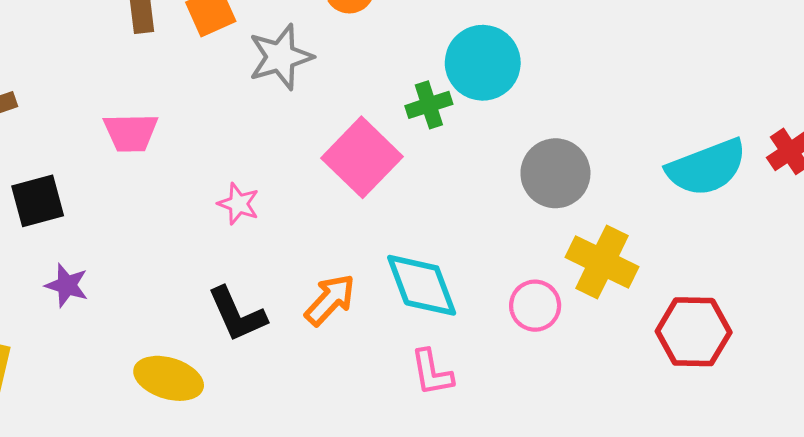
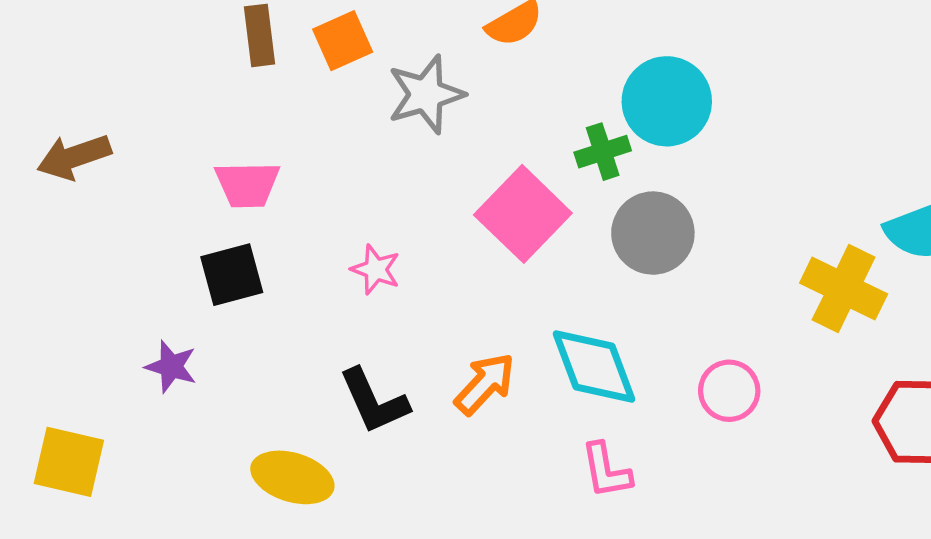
gray circle: (555, 173) -> (653, 233), moved
black square: (38, 201) -> (232, 275), moved
yellow cross: (602, 262) -> (844, 288), moved

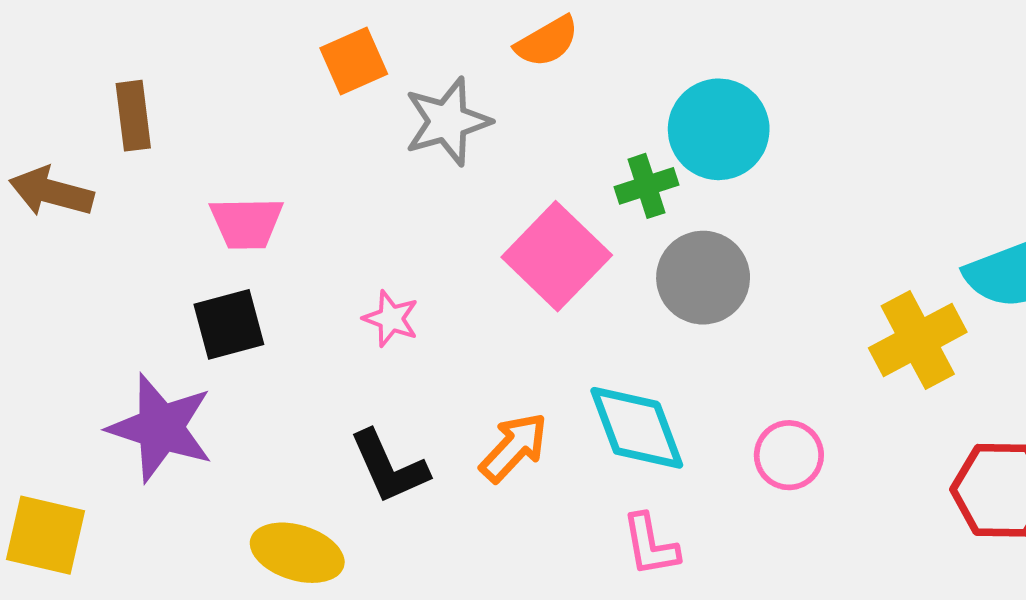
brown rectangle: (259, 35) -> (133, 116), moved
brown arrow: (74, 157) -> (51, 192), turned 34
yellow cross: (844, 288) -> (918, 340), turned 36
purple star: (171, 366) -> (161, 428), size x1.8

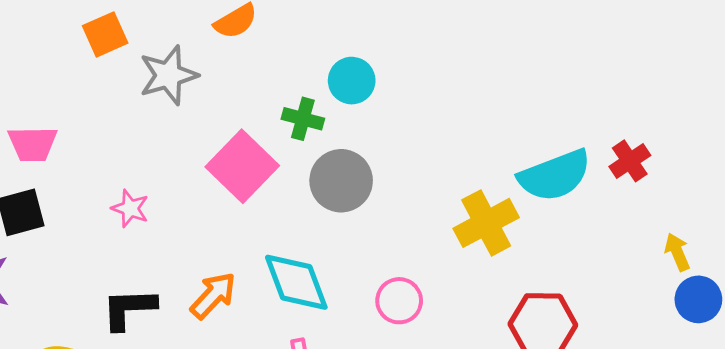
cyan circle: (719, 129) -> (352, 81), size x0.7
green cross: (646, 186) -> (303, 119), turned 33
black L-shape: (389, 467) -> (129, 309), turned 112

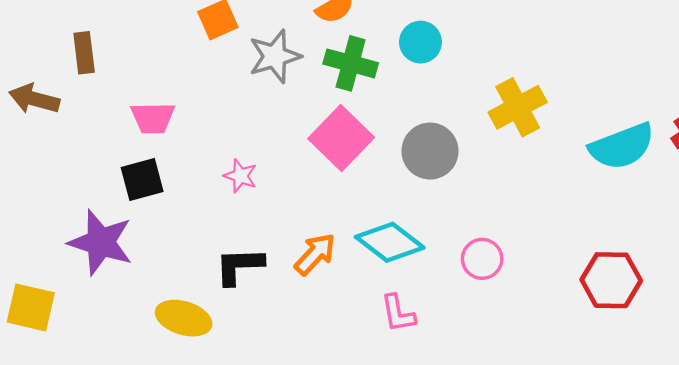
cyan circle: (352, 81) -> (420, 42), moved
green cross: (303, 119) -> (351, 63), moved, size x1.4
yellow cross: (486, 223) -> (518, 107), moved
cyan diamond: (296, 282) -> (390, 242), turned -32

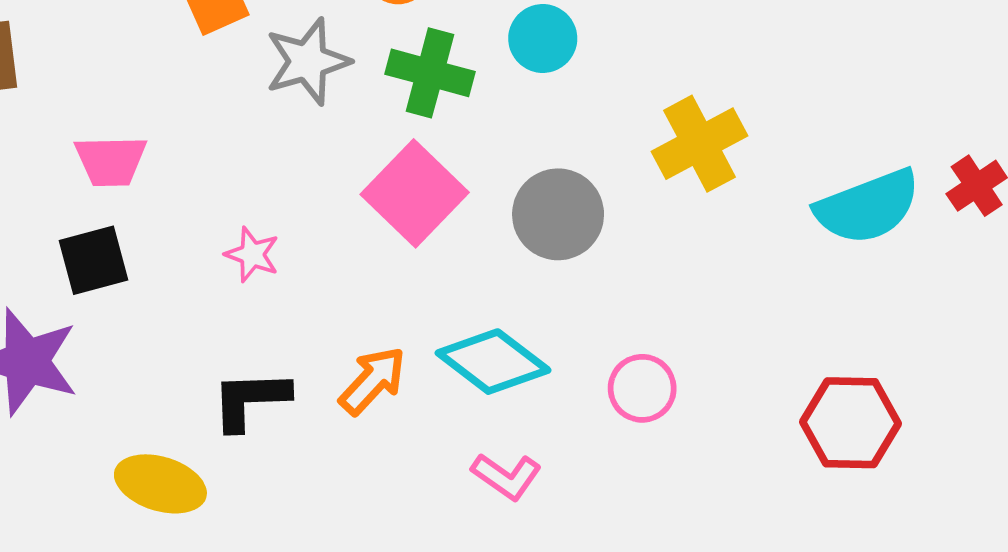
pink L-shape: (398, 313) -> (506, 476), turned -45

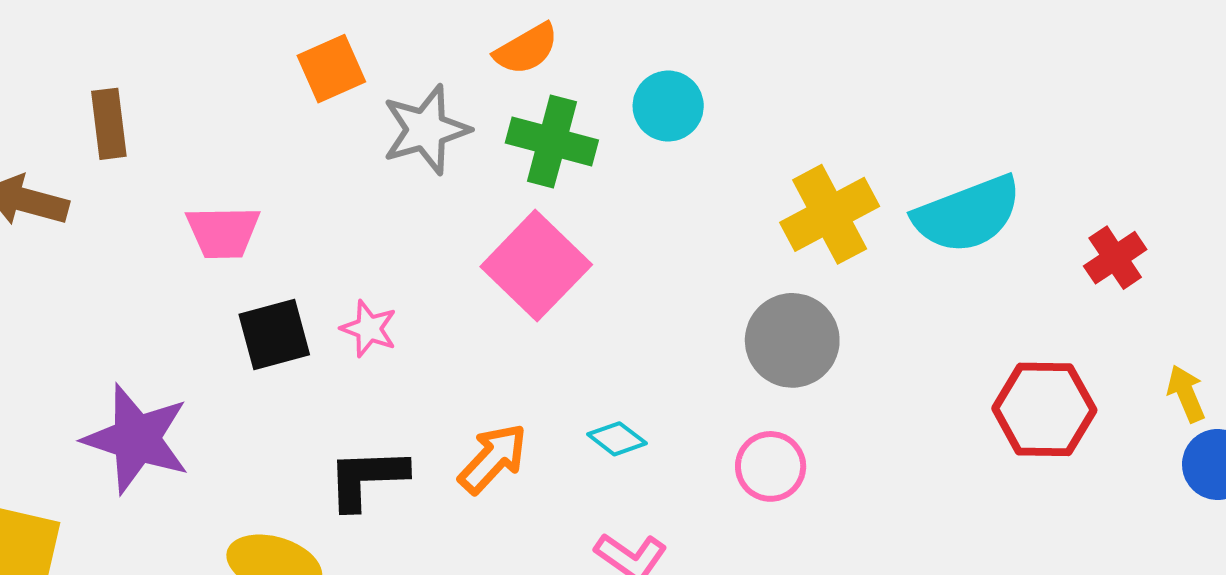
cyan semicircle: (868, 207) -> (967, 214), moved
gray circle: (558, 214) -> (792, 340), moved
black square: (94, 260) -> (274, 334), moved
cyan diamond: (493, 362) -> (617, 439), size x0.5
red hexagon: (851, 423) -> (1044, 409), moved

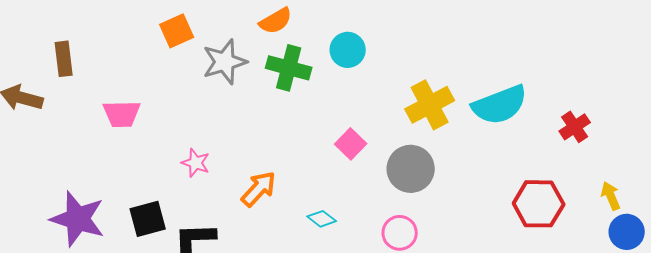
pink square: (536, 266) -> (351, 144), moved, size x0.6
black square: (274, 334) -> (148, 219), moved
orange arrow: (493, 459) -> (259, 189), moved

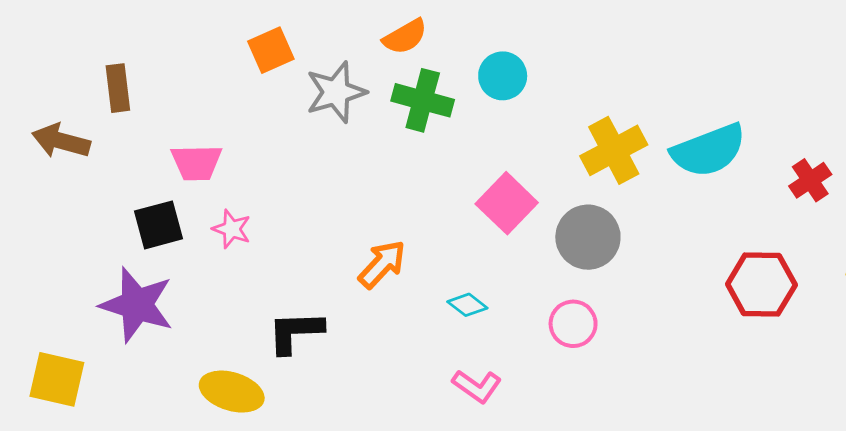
pink square: (351, 144) -> (507, 203), size x1.4
pink star: (196, 163) -> (232, 229), moved
black square: (148, 219) -> (159, 225), moved

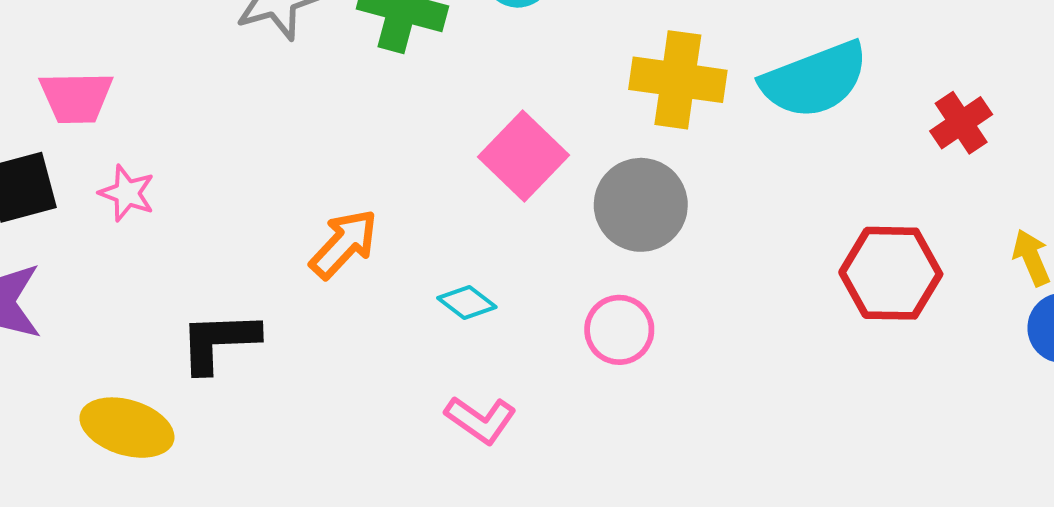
yellow cross: (614, 150) -> (678, 80), turned 36

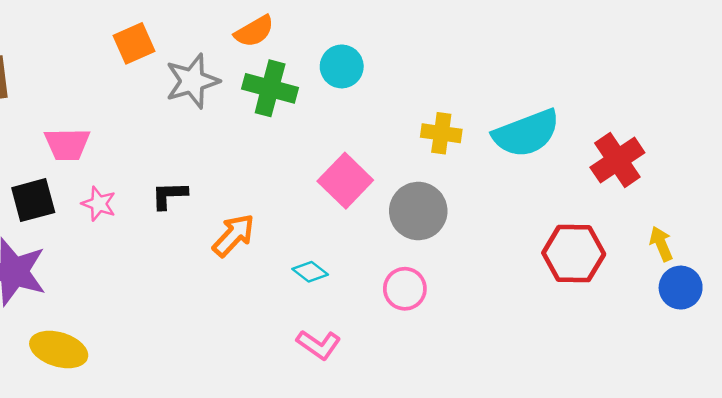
yellow cross: (678, 80) -> (441, 133), size x0.7
red cross: (961, 123) -> (617, 160), size x1.4
black L-shape: (219, 342) -> (169, 195), moved, size x0.7
yellow ellipse: (127, 428) -> (59, 349), moved

